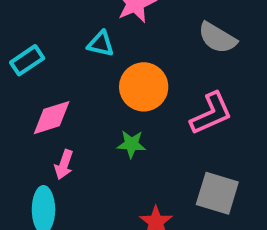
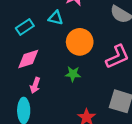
cyan rectangle: (27, 60) -> (25, 27), moved

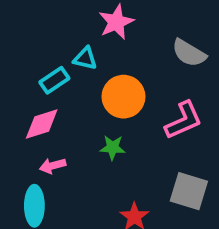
cyan rectangle: (25, 27) -> (54, 80), moved
pink arrow: (35, 85) -> (53, 166), turned 56

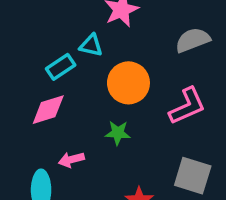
gray semicircle: (189, 53) -> (193, 40), turned 128
pink arrow: (53, 166) -> (71, 160), moved

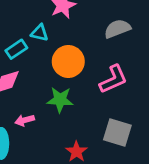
green star: (118, 133) -> (60, 100), size x1.4

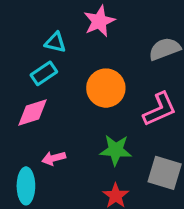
cyan triangle: (40, 33) -> (55, 42), moved
green star: (60, 100) -> (116, 150), moved

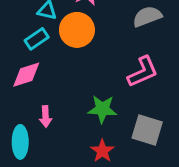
orange circle: (106, 88) -> (77, 30), moved
pink arrow: (54, 158) -> (46, 117), turned -78

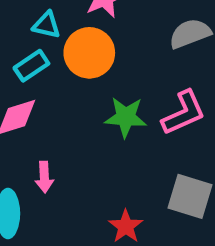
green star: (102, 109) -> (126, 117), moved

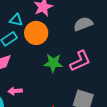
pink arrow: (44, 177) -> (15, 91), turned 88

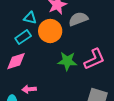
gray semicircle: (83, 24) -> (78, 19), moved

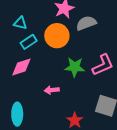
cyan triangle: (30, 18) -> (20, 23), moved
pink arrow: (29, 89) -> (52, 90), moved

